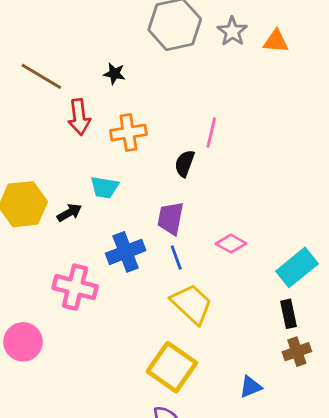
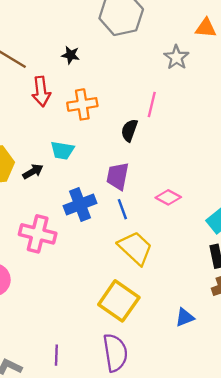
gray star: (232, 31) -> (176, 57), moved

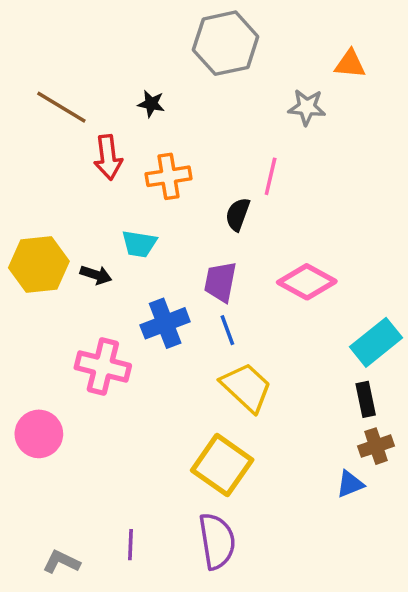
gray star: (176, 57) -> (307, 107), turned -30
black arrow: (33, 172) -> (96, 275), turned 48
pink diamond: (168, 197) -> (307, 282), moved, size x1.5
blue triangle: (185, 317) -> (350, 484), moved

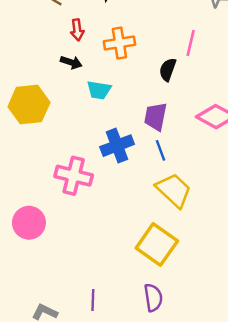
red arrow: (108, 157) -> (77, 30), size x0.7
black arrow: (96, 275) -> (71, 62), moved
purple semicircle: (217, 541) -> (153, 298), size x0.7

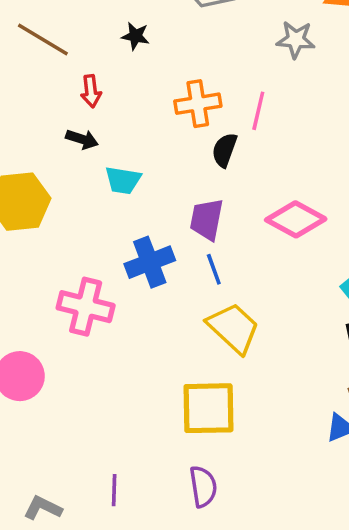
orange cross: (119, 43) -> (198, 104), moved
yellow square: (157, 244) -> (208, 408), turned -36

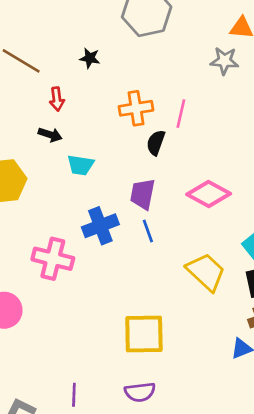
gray star: (296, 40) -> (224, 61), moved
yellow trapezoid: (233, 328) -> (206, 272), moved
purple semicircle: (203, 487) -> (140, 392), turned 92

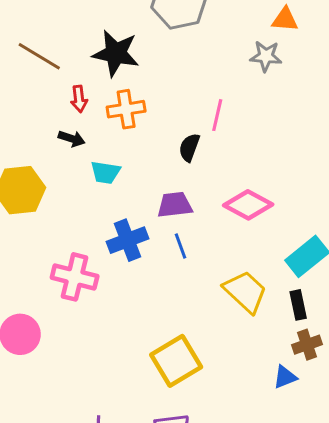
black star: (90, 58) -> (116, 53), size x2.0
orange cross: (136, 108) -> (126, 109), moved
purple trapezoid: (143, 194) -> (175, 205), turned 72
yellow square: (144, 334) -> (176, 361), turned -30

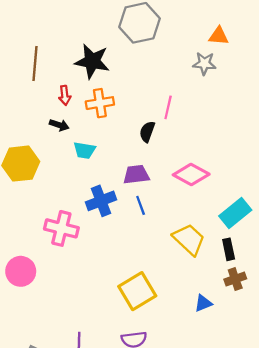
brown line: (39, 56) -> (35, 63), turned 64
blue triangle: (285, 377) -> (203, 303), moved

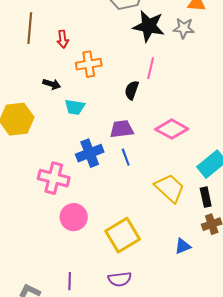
black star: (92, 61) -> (149, 26), moved
red arrow: (65, 95) -> (63, 39), moved
pink circle: (21, 271) -> (74, 217), moved

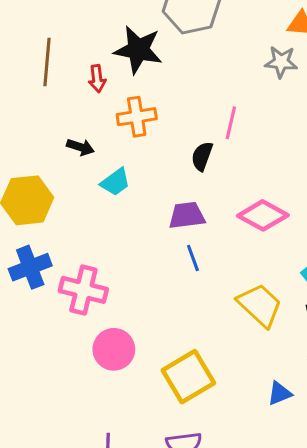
black star: (149, 26) -> (138, 50), moved
cyan trapezoid: (75, 107) -> (115, 182), turned -45
blue cross: (90, 153) -> (30, 267), moved

